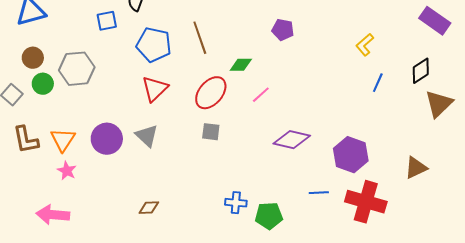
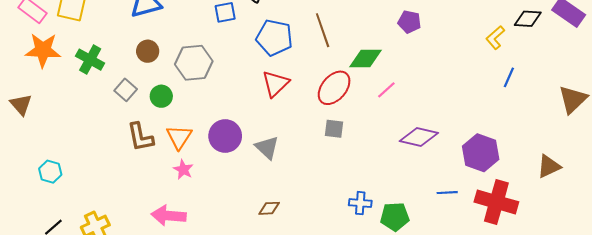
green diamond: (241, 65) -> (365, 59), size x1.4
black diamond: (421, 71) -> (528, 19), moved, turned 36
green circle: (43, 84) -> (161, 96), moved
gray triangle: (147, 136) -> (267, 148), moved

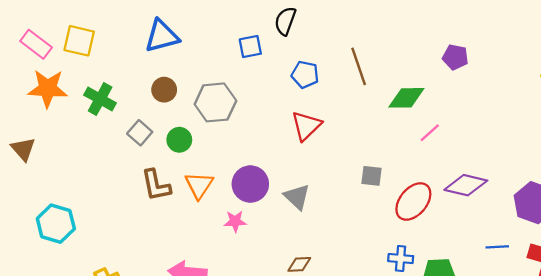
blue pentagon: (274, 38) -> (305, 75), size x0.7
red ellipse: (334, 88) -> (413, 201), moved
pink star: (183, 170) -> (235, 221), moved, turned -30
cyan hexagon: (50, 172) -> (56, 224), size x1.5

